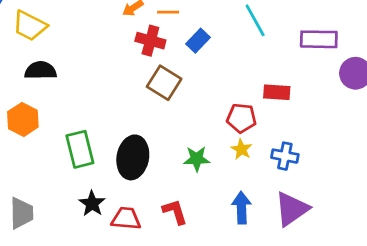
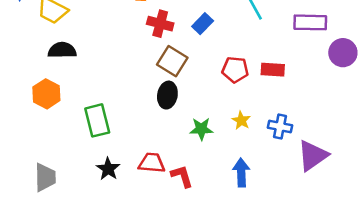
red pentagon: (241, 118) -> (235, 70), moved
black ellipse: (133, 157) -> (167, 95), moved, size x0.7
purple triangle: (292, 209) -> (313, 156), moved
red trapezoid: (126, 219) -> (152, 163), moved

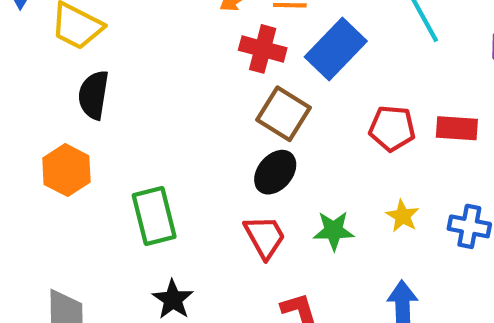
blue rectangle: (203, 24) -> (336, 49), size x1.6
black semicircle: (62, 50) -> (94, 95), turned -80
black ellipse: (167, 95) -> (275, 172), turned 30
red trapezoid: (152, 163) -> (265, 237), moved, turned 56

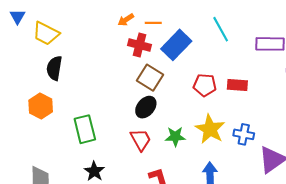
yellow star: (403, 216) -> (210, 129), size x1.8

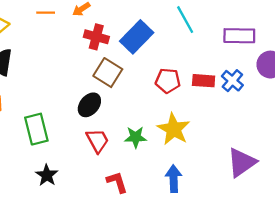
orange line: (153, 23) -> (46, 13), moved
black ellipse: (146, 107) -> (89, 105), moved
blue cross: (244, 134) -> (232, 81), moved, turned 30

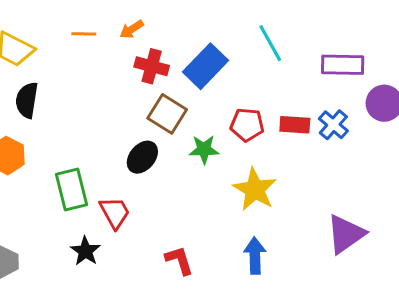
green star: (136, 137) -> (204, 149), moved
red trapezoid: (97, 141) -> (115, 213), moved

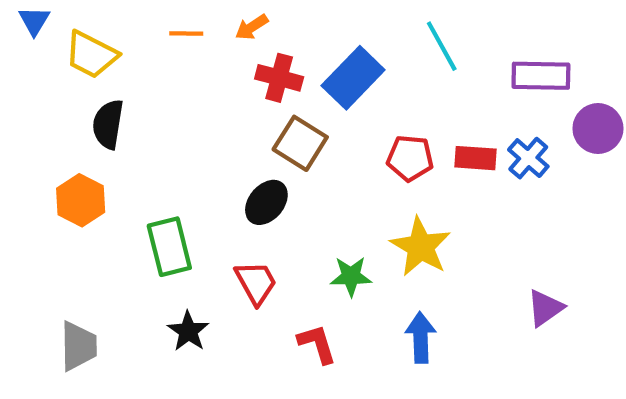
green star: (204, 149) -> (351, 276), moved
red trapezoid: (115, 213) -> (256, 283), moved
purple triangle: (346, 234) -> (545, 308), size x0.7

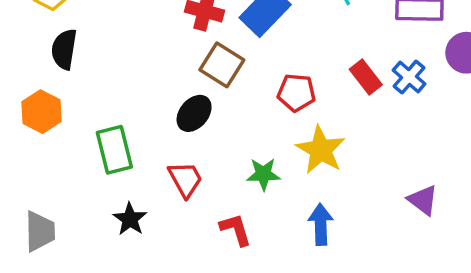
red pentagon: (410, 158) -> (296, 93), moved
red rectangle: (475, 158) -> (366, 77), turned 48
purple triangle: (545, 308) -> (423, 200), turned -48

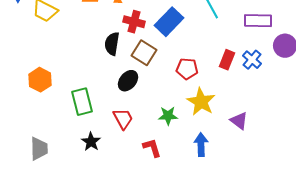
black semicircle: (64, 49) -> (112, 44), moved
red rectangle: (366, 77) -> (227, 60), turned 60
purple triangle: (423, 200) -> (239, 121), moved

